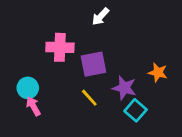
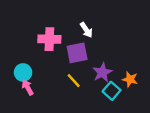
white arrow: (101, 17) -> (86, 30), moved, turned -77
orange star: (158, 73) -> (130, 79), moved
purple star: (124, 88) -> (102, 72), turned 30

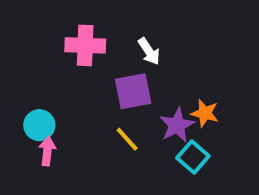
pink cross: (49, 39) -> (85, 45), moved
orange star: (130, 79) -> (205, 113), moved
pink arrow: (28, 87) -> (47, 151), turned 35

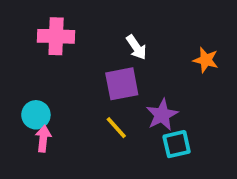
pink cross: (85, 45) -> (56, 36), moved
orange star: (205, 113) -> (206, 60), moved
cyan square: (193, 157) -> (177, 144), turned 36

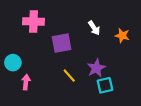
white arrow: (136, 47) -> (94, 28), moved
purple square: (122, 84) -> (62, 43), moved
cyan circle: (36, 115) -> (13, 63), moved

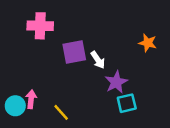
white arrow: (94, 28) -> (98, 60), moved
cyan circle: (13, 63) -> (15, 106), moved
yellow line: (69, 76) -> (61, 112), moved

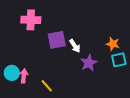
orange star: (148, 43) -> (113, 44), moved
cyan square: (127, 103) -> (119, 60), moved
cyan circle: (15, 106) -> (12, 73), moved

